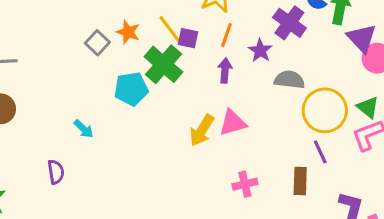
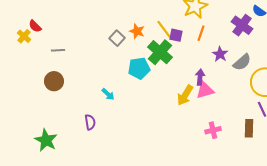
purple star: (260, 50) -> (220, 54), moved
purple arrow: (225, 70) -> (200, 77), moved
gray semicircle: (289, 80) -> (242, 62), turned 132

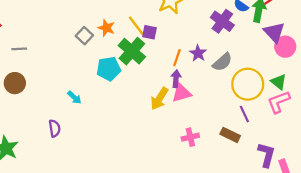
orange line: (201, 33) -> (177, 58), moved
brown rectangle: (249, 128) -> (230, 135), turned -66

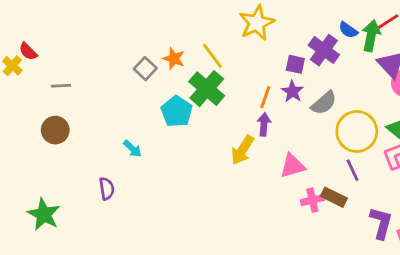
purple square: (149, 32) -> (295, 64), moved
cyan pentagon: (109, 69) -> (177, 111), turned -30
pink triangle: (181, 93) -> (292, 166), moved
pink cross: (190, 137) -> (312, 200), moved

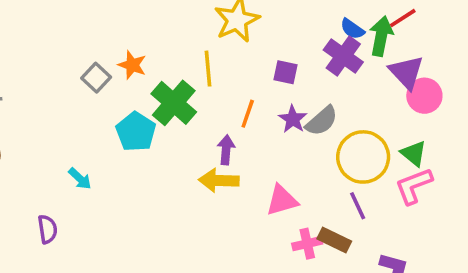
purple cross: (324, 50) -> (343, 56), moved
yellow line: (212, 56) -> (208, 69), moved, turned 32
purple star: (292, 91) -> (293, 119), moved
purple arrow: (264, 124) -> (226, 150), moved
yellow arrow: (242, 150) -> (219, 180), turned 60

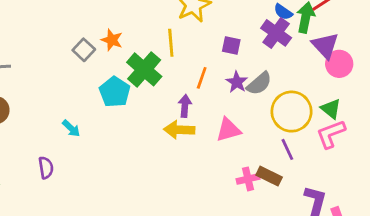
pink triangle: (282, 200) -> (228, 130), moved

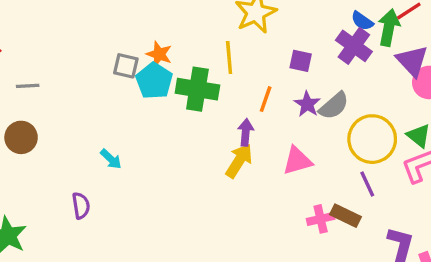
gray square: (84, 50) -> (126, 66), turned -30
green cross: (144, 69) -> (197, 89), turned -32
cyan pentagon: (115, 92) -> (154, 81), moved
yellow arrow: (179, 130) -> (239, 161), turned 120

